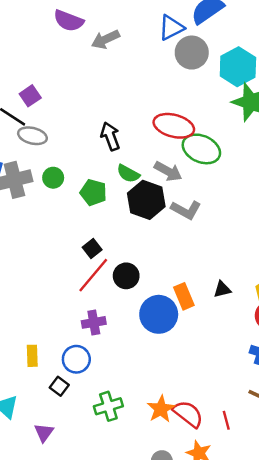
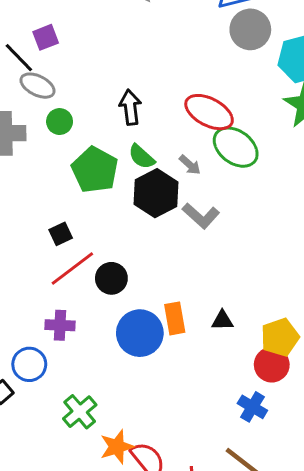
gray arrow: (168, 171) -> (190, 165), size x0.7
green circle: (53, 178) -> (60, 122), moved
green pentagon: (93, 192) -> (95, 170), size x1.4
black square: (92, 248) -> (61, 234), moved
green cross: (108, 406) -> (80, 412), moved, turned -36

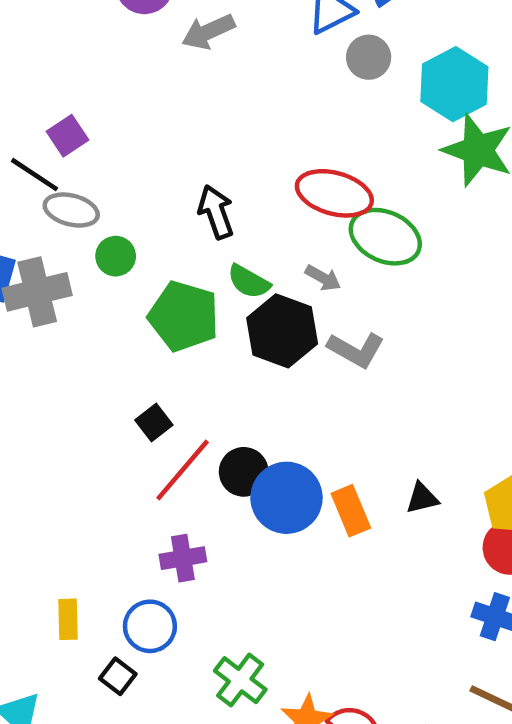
gray circle: (250, 29) -> (369, 57), size x0.7
blue circle: (140, 333) -> (286, 498), moved

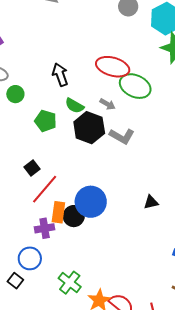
green pentagon: (184, 316) -> (46, 121), size x0.7
black circle: (244, 472) -> (74, 216), moved
orange rectangle: (351, 511) -> (58, 212), moved, turned 30

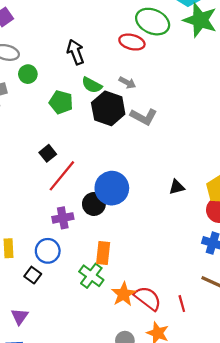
red ellipse: (113, 67) -> (132, 42), size x0.7
green ellipse: (135, 86) -> (153, 22), moved
orange rectangle: (58, 212) -> (103, 253), moved

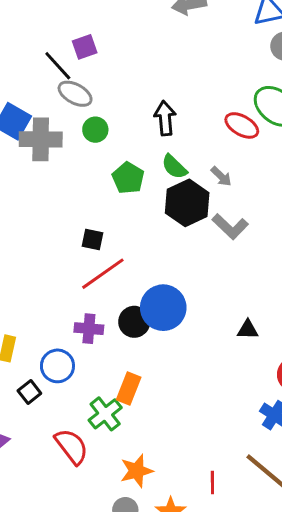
black square: (48, 153) -> (93, 240), turned 35
orange star: (123, 294) -> (136, 471), moved
red semicircle: (148, 298) -> (72, 446), moved

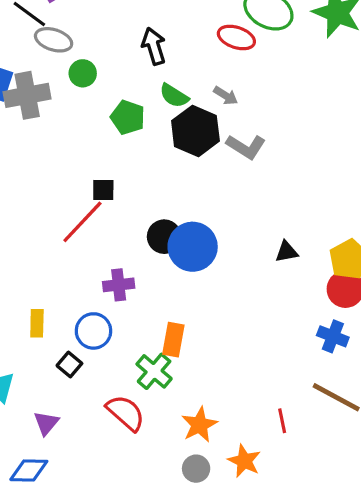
red line: (103, 274) -> (82, 222), moved
black circle: (134, 322) -> (164, 237), moved

